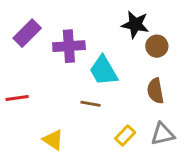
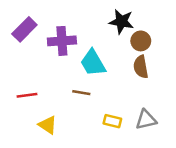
brown semicircle: (155, 91) -> (141, 67), moved
red line: (17, 98) -> (27, 95), moved
yellow rectangle: (125, 135) -> (112, 121), turned 60

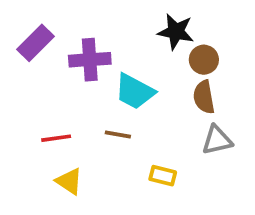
cyan trapezoid: (93, 63) -> (135, 91), turned -32
red line: (27, 95) -> (56, 138), moved
gray triangle: (146, 120) -> (217, 140), moved

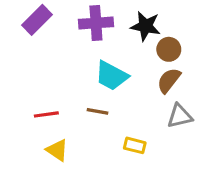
purple rectangle: (36, 43) -> (37, 20), moved
purple cross: (90, 60) -> (96, 23), moved
brown semicircle: (204, 97) -> (169, 80), turned 48

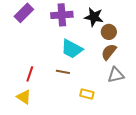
red line: (46, 114) -> (30, 74), turned -63
yellow triangle: (57, 150) -> (24, 97), moved

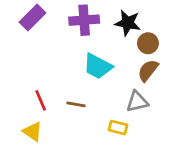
brown line: (63, 72) -> (76, 104), moved
red line: (30, 74) -> (41, 100), turned -42
gray triangle: (116, 75) -> (137, 102), moved

